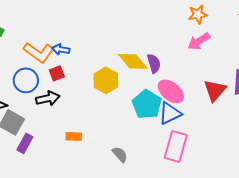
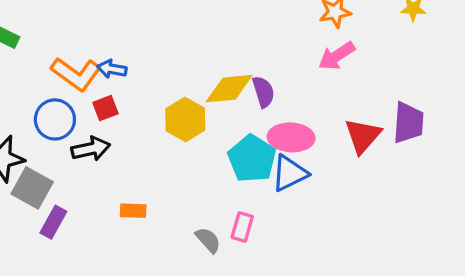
yellow diamond: (133, 61) -> (229, 89), turned -56
pink ellipse: (171, 91) -> (291, 137), turned -36
pink rectangle: (176, 146) -> (242, 227), moved, size x0.6

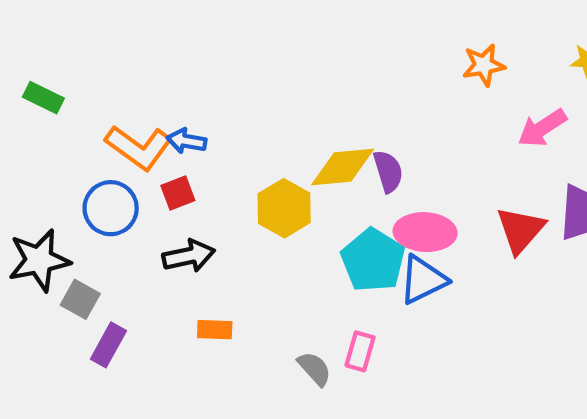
pink arrow: (337, 56) -> (542, 128), moved
black arrow: (91, 149) -> (189, 256), moved
gray square: (32, 188) -> (80, 299), size x0.7

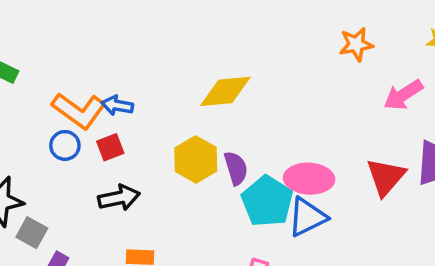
yellow diamond: (343, 167) -> (225, 91), moved
purple semicircle: (388, 171) -> (236, 168), moved
blue circle: (111, 208) -> (65, 145), moved, size x0.7

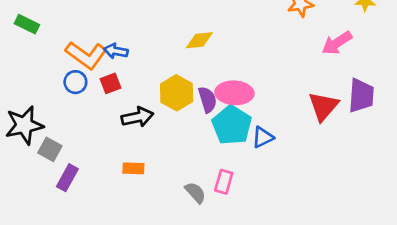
yellow diamond: (225, 91) -> (199, 40), size x0.7
pink ellipse: (309, 179) -> (234, 93), moved
black arrow: (119, 198) -> (137, 117), moved
blue triangle: (307, 217) -> (263, 137), size x0.7

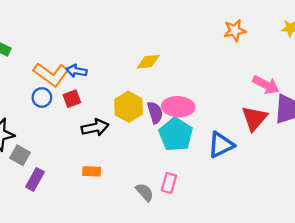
pink arrow: (337, 43) -> (266, 85), moved, turned -120
blue triangle: (263, 137) -> (221, 145), moved, size x1.4

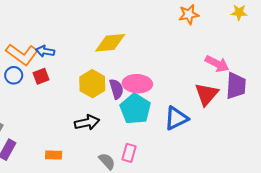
yellow diamond: (148, 62) -> (110, 43), size x1.4
black arrow: (95, 128) -> (87, 122), moved
orange rectangle: (92, 171) -> (54, 155), moved

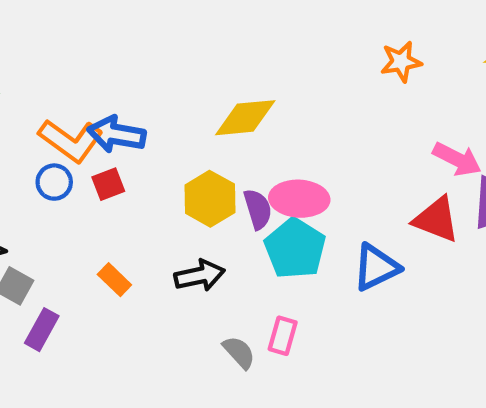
blue arrow: (45, 51) -> (117, 134), size x1.5
red triangle: (207, 94) -> (436, 219), turned -50
orange rectangle: (54, 155) -> (114, 280), moved, turned 42

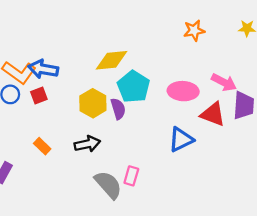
pink ellipse: (299, 199) -> (183, 91), moved
cyan pentagon: (295, 249) -> (134, 87), moved
gray semicircle: (239, 352) -> (108, 185), size x1.6

